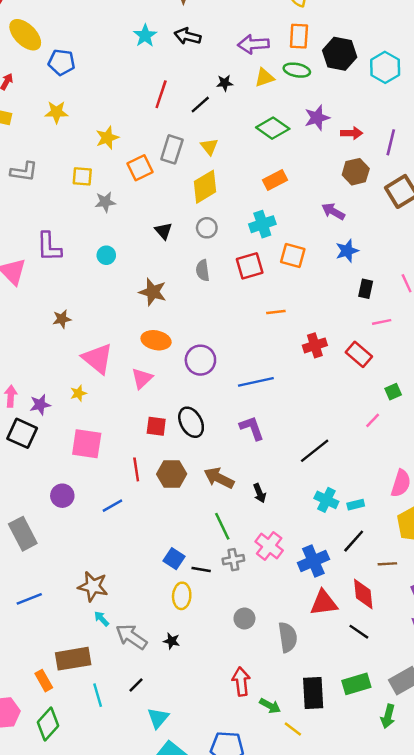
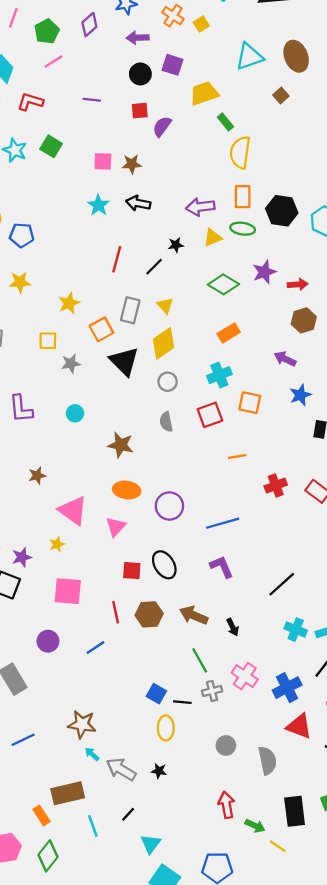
black triangle: (163, 231) -> (124, 361), moved, size x1.8
red triangle: (324, 603) -> (299, 726), turned 32

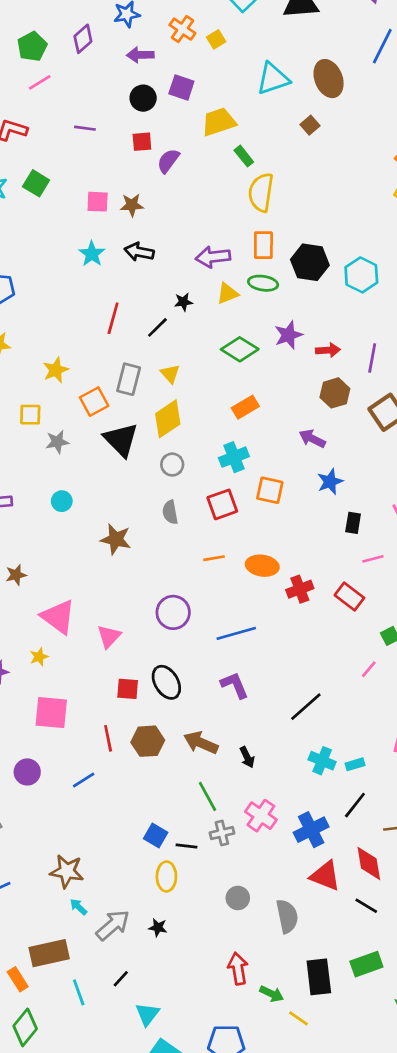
orange line: (237, 456) -> (214, 558), moved
orange ellipse: (127, 490) -> (262, 566), moved
gray arrow: (121, 769) -> (113, 925), turned 108

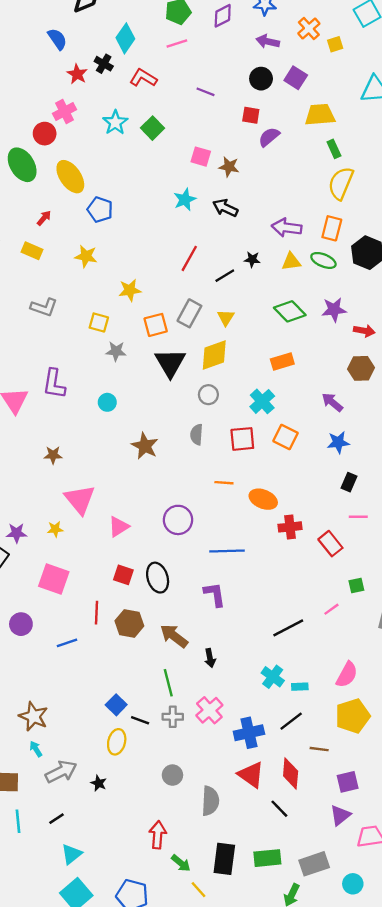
cyan cross: (234, 457) -> (262, 401), turned -35
black line: (306, 707) -> (288, 628), moved

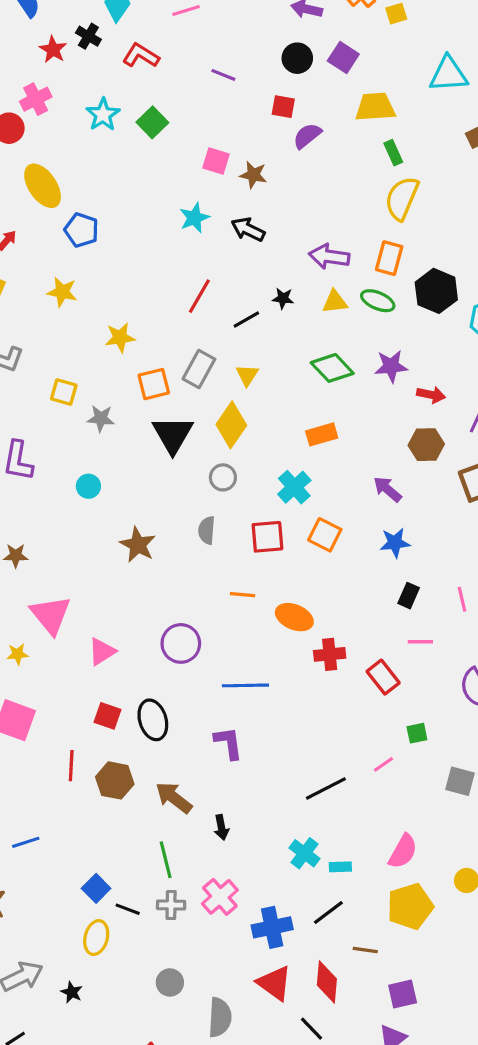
yellow square: (99, 323) -> (64, 392), moved
yellow diamond: (214, 355) -> (231, 425), turned -36
blue line: (67, 643) -> (26, 842), moved

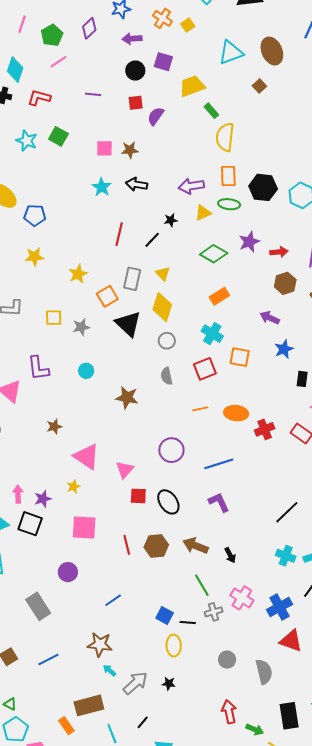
red square: (108, 716) -> (138, 496), moved

